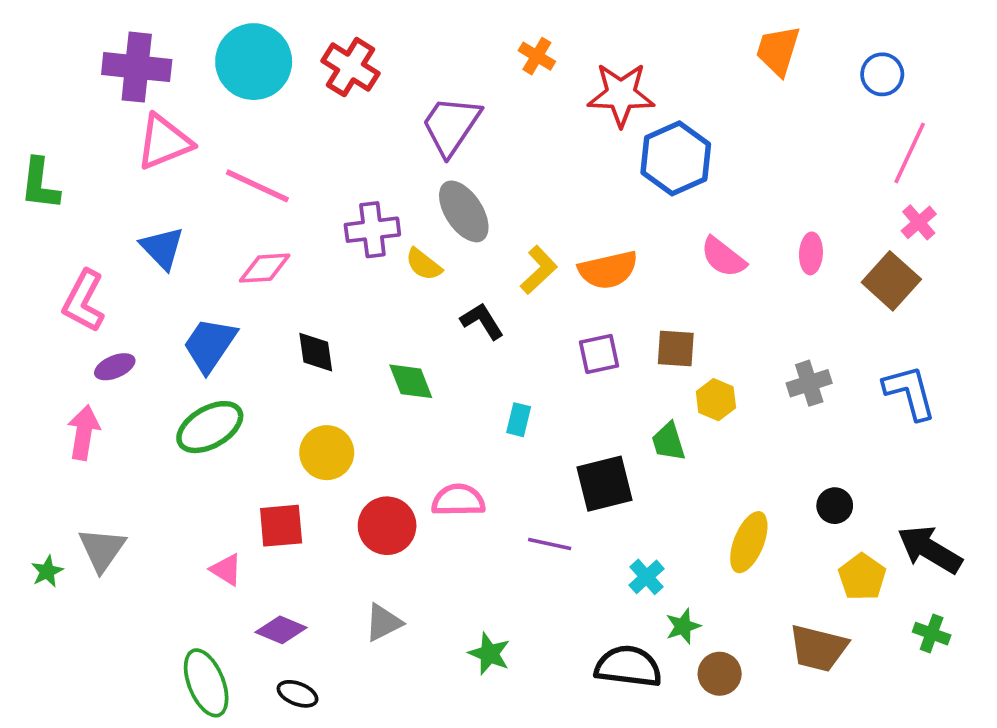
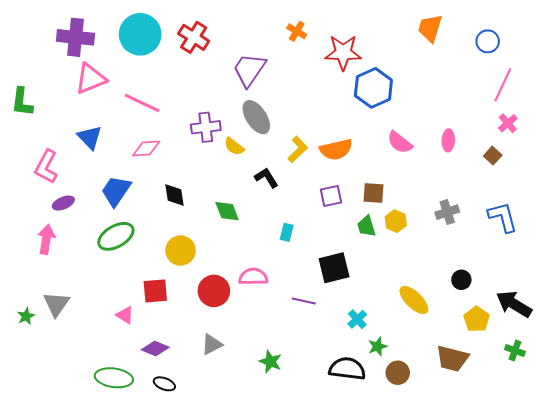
brown square: (891, 281) -> (493, 156), size x0.6
green trapezoid: (668, 442) -> (366, 226), moved
yellow ellipse: (749, 542) -> (414, 300), turned -68
green ellipse: (206, 683) -> (114, 378), turned -60

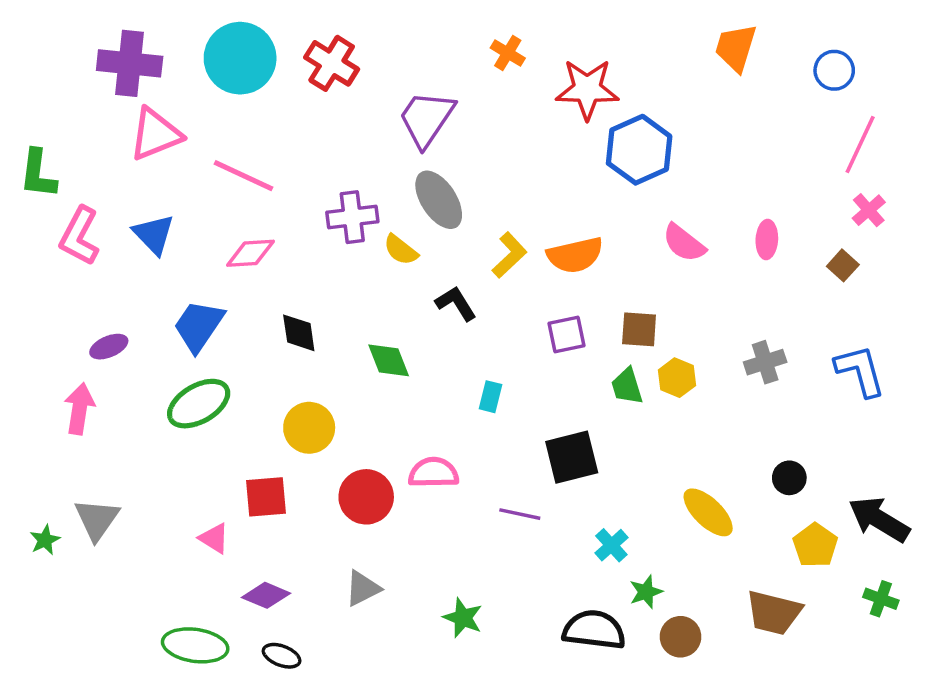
pink L-shape: (46, 167) -> (79, 236), moved

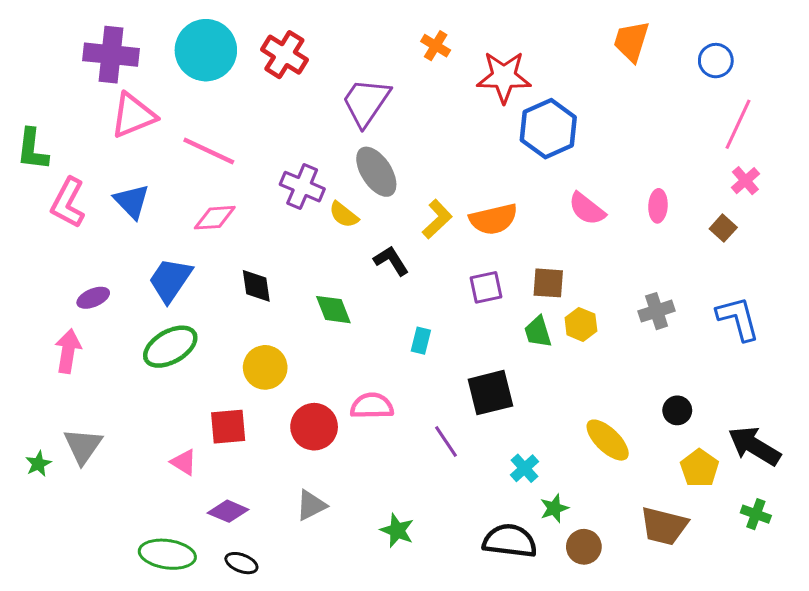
purple cross: (352, 217) -> (302, 187), turned 30
purple line: (520, 514) -> (446, 442), turned 44

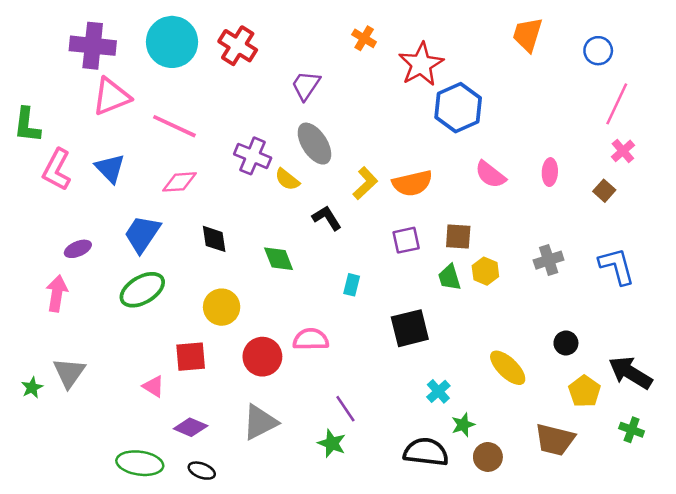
red star: (504, 77) -> (421, 64), turned -30
purple trapezoid: (366, 102) -> (306, 85), size x0.7
purple line: (446, 442) -> (345, 409), moved
gray triangle: (311, 505) -> (260, 422), size x1.4

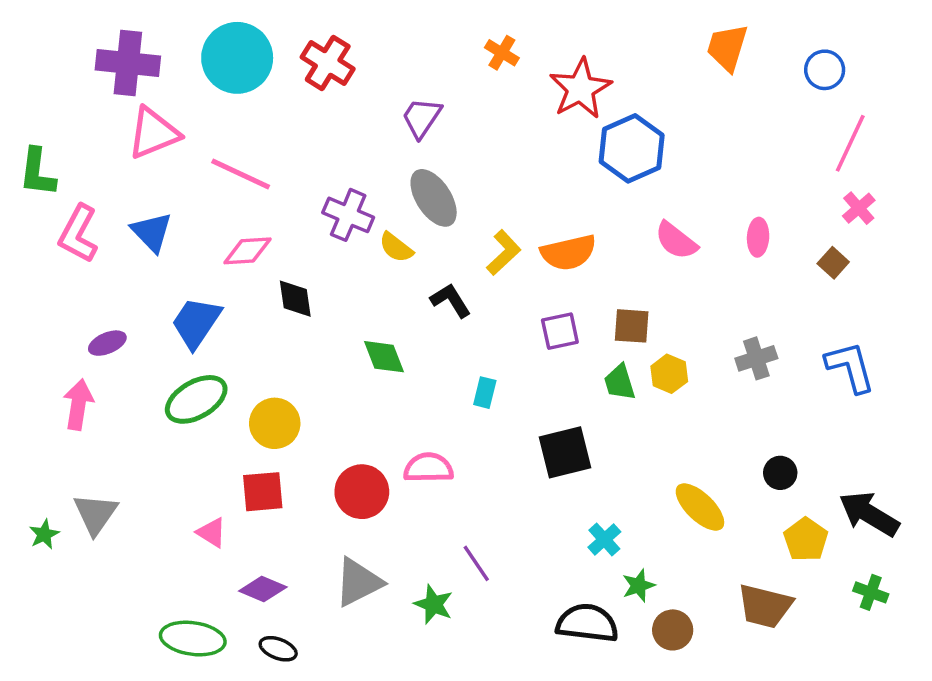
black diamond: (214, 239) -> (295, 299), moved
yellow circle: (222, 307) -> (275, 423), moved
green star: (332, 443) -> (434, 604), moved

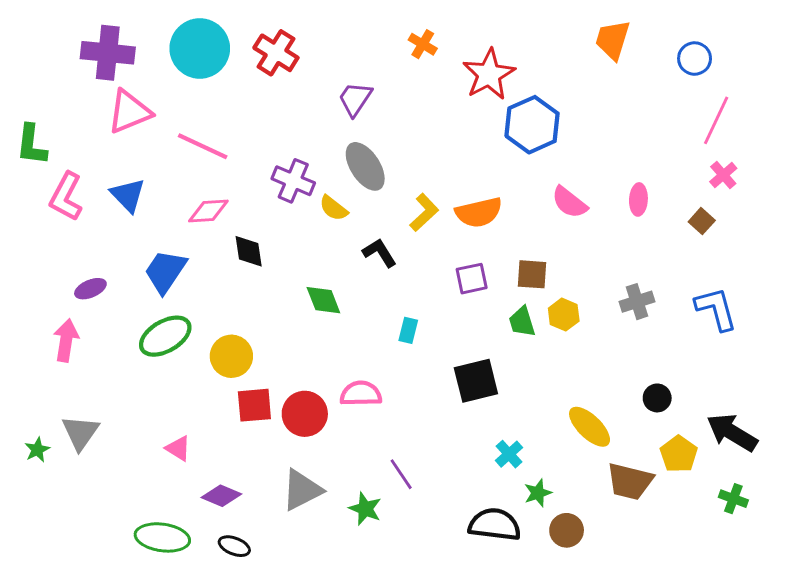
red square: (263, 492) -> (254, 405), moved
brown trapezoid: (765, 606) -> (630, 481), moved

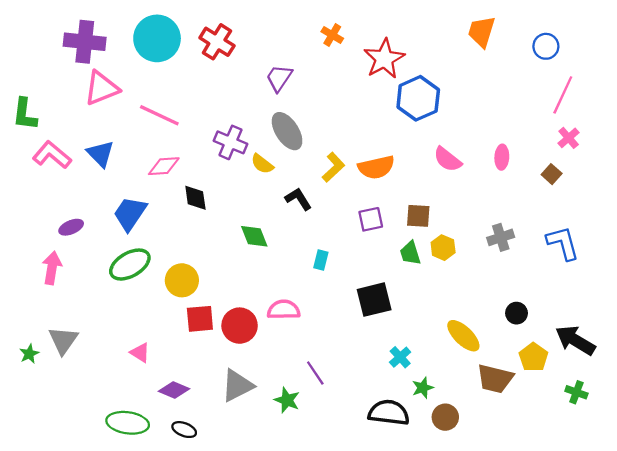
pink L-shape: (66, 197) -> (52, 155), turned 102

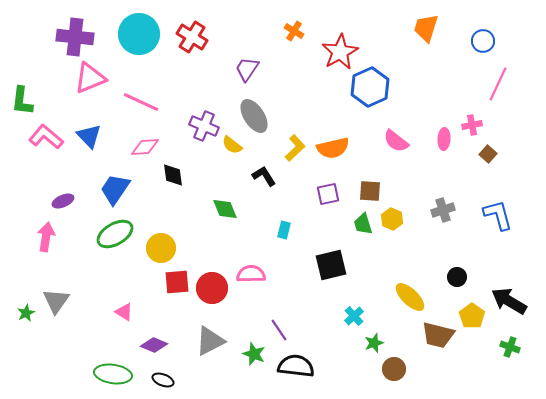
pink cross: (569, 138) -> (472, 125), moved, turned 30
black semicircle: (389, 413) -> (296, 366), moved

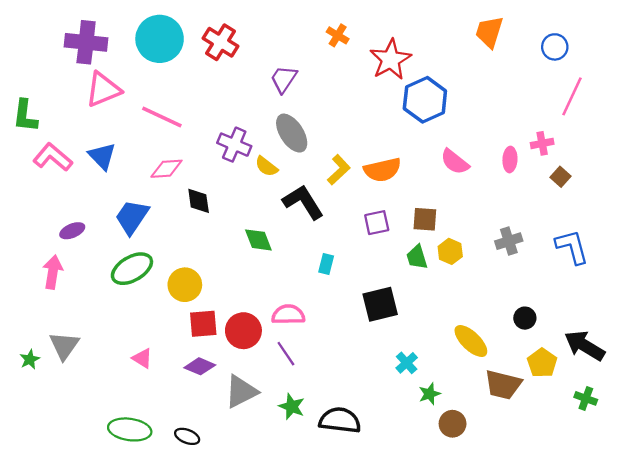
black L-shape: (264, 176) -> (303, 202), size x1.5
purple line: (279, 330) -> (286, 354), moved
purple diamond: (154, 345) -> (200, 366), moved

